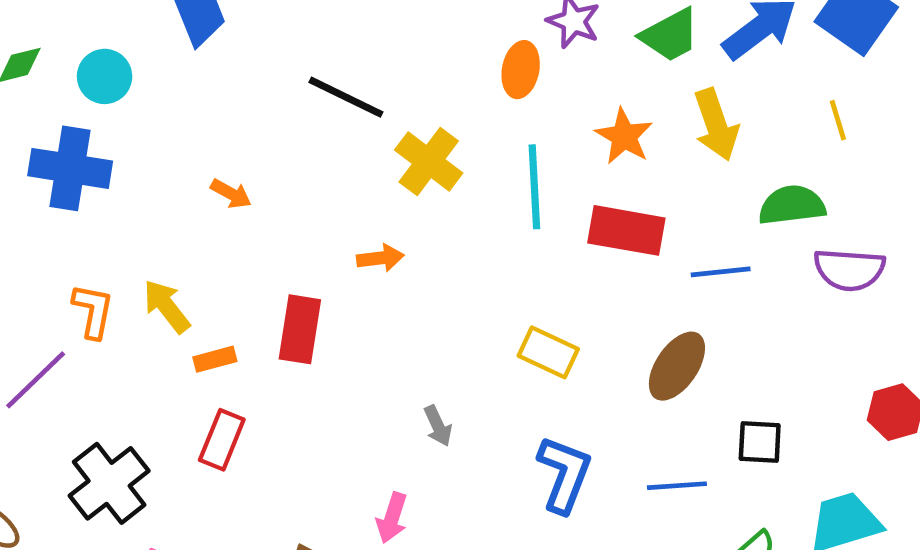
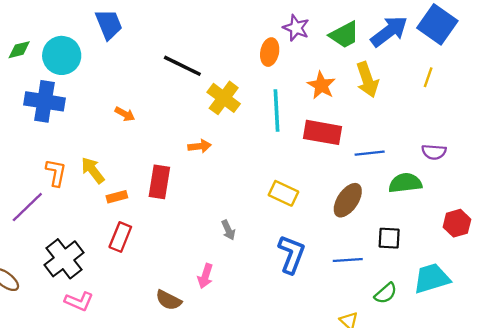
cyan circle: (105, 76) -> (62, 55), size x1.4
yellow line: (838, 120) -> (428, 77), turned 36
green semicircle: (792, 205) -> (405, 183), moved
purple semicircle: (849, 270) -> (434, 152), size x0.7

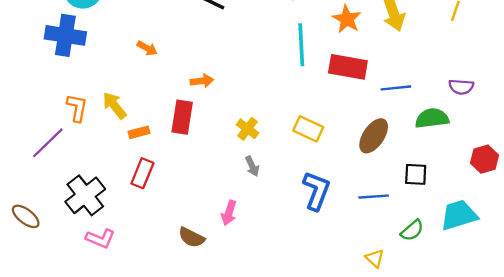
yellow cross: (224, 98) -> (248, 129), moved, size x0.7
orange arrow: (200, 146) -> (202, 81), moved

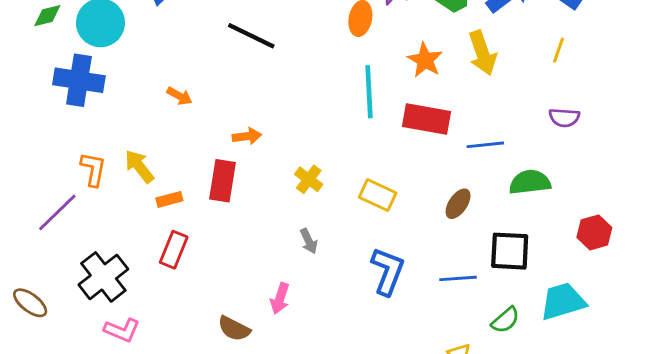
purple semicircle: (461, 87) -> (564, 118), moved
yellow cross: (248, 129) -> (309, 179), moved
brown ellipse: (374, 136) -> (458, 204), size x0.7
black square: (416, 174) -> (510, 251), size x1.4

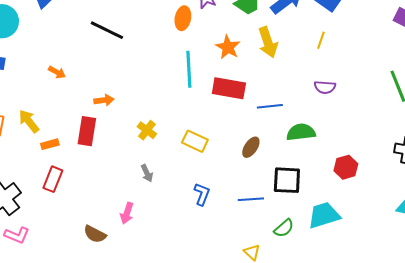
blue L-shape: (388, 271) -> (202, 194), size x0.7

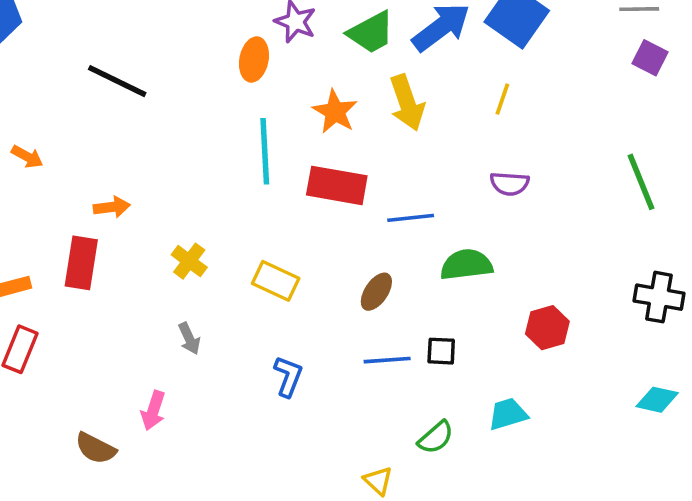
black square: (287, 180) -> (441, 351), size x0.6
blue line: (251, 199) -> (387, 360), moved
cyan trapezoid: (324, 215) -> (508, 414), size x0.7

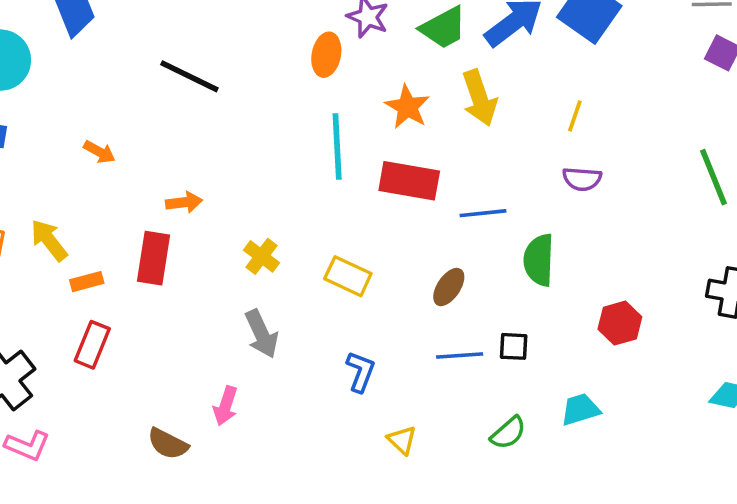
yellow line: (502, 99) -> (575, 116), moved
green semicircle: (466, 265) -> (539, 260), turned -81
gray arrow: (189, 338) -> (262, 334), size x1.5
yellow triangle: (378, 481) -> (402, 440), moved

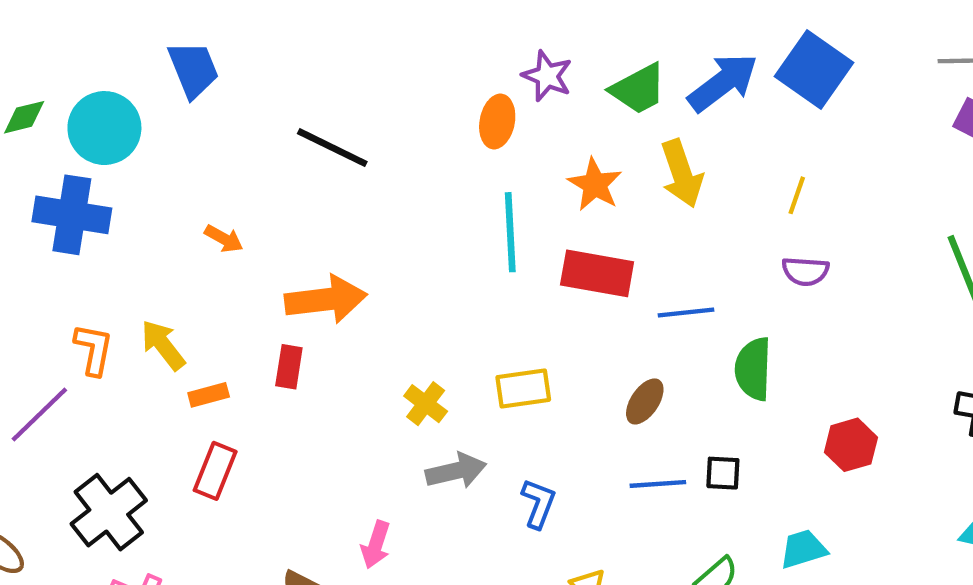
orange arrow: (184, 202) -> (326, 299), size x1.8
yellow cross: (262, 256) -> (426, 404), moved
red rectangle: (153, 258) -> (289, 367), size x0.7
yellow rectangle: (348, 276) -> (523, 388), turned -33
gray arrow: (262, 334) -> (456, 471), moved, turned -78

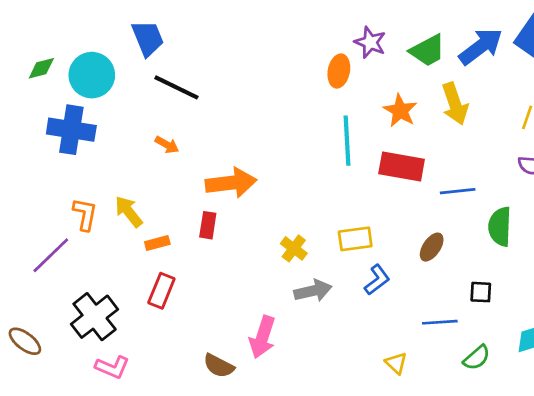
black line: (332, 148) -> (176, 87), moved
blue line: (658, 484) -> (440, 322), moved
blue L-shape: (538, 503) -> (377, 280), moved, turned 32
pink arrow: (376, 545) -> (262, 337), size x1.4

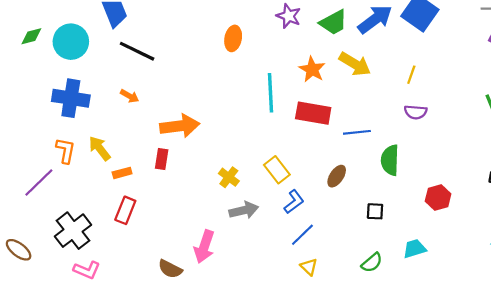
orange ellipse: (339, 71) -> (233, 38), moved
yellow arrow: (455, 104) -> (355, 64), turned -40
blue cross: (71, 130) -> (71, 98), moved
yellow rectangle: (355, 239) -> (277, 170), turned 60
blue line: (440, 322) -> (302, 235), moved, turned -40

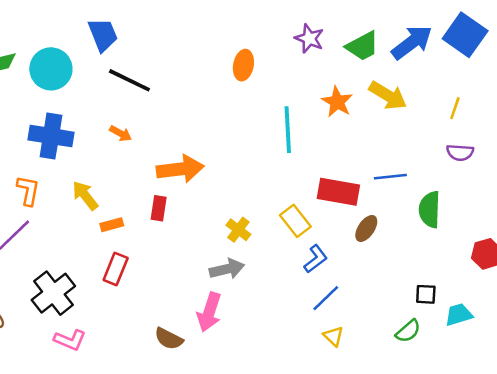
red rectangle: (313, 113) -> (338, 192), moved
orange L-shape: (66, 151) -> (28, 190), moved
gray arrow: (244, 210) -> (227, 269), moved
black square: (375, 211) -> (426, 294), moved

